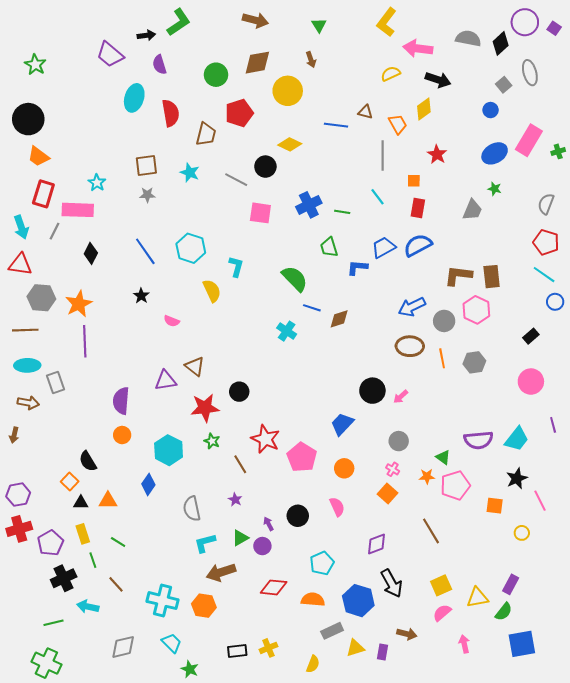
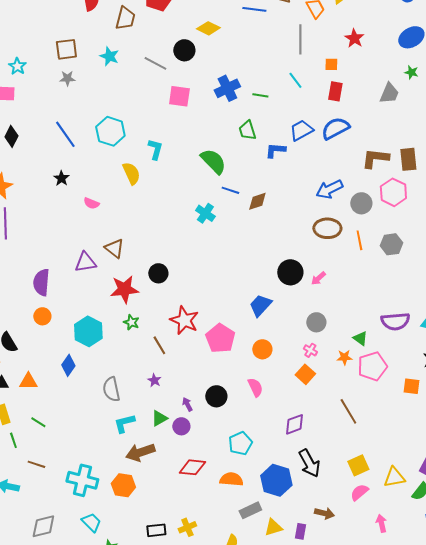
brown line: (116, 584) -> (36, 464), turned -30

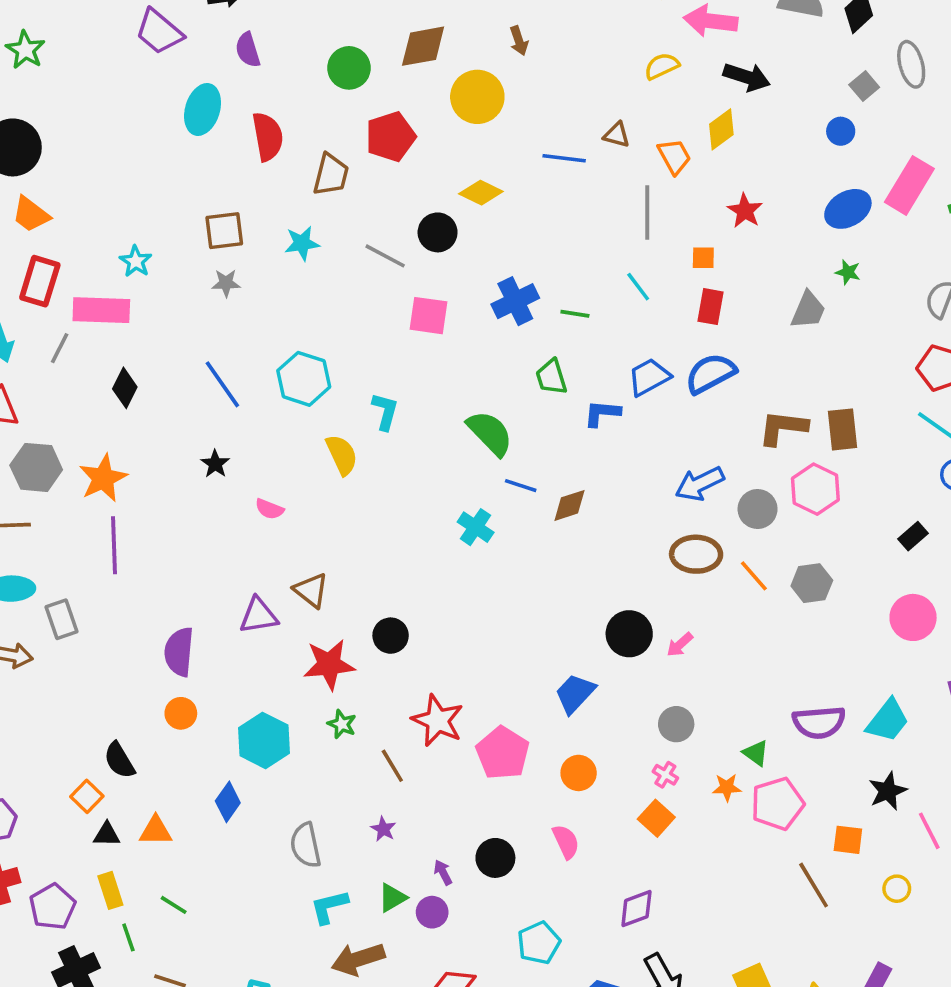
cyan star: (109, 56) -> (302, 243), turned -30
orange line: (359, 240) -> (754, 576), turned -30
brown line: (348, 411) -> (814, 885), moved

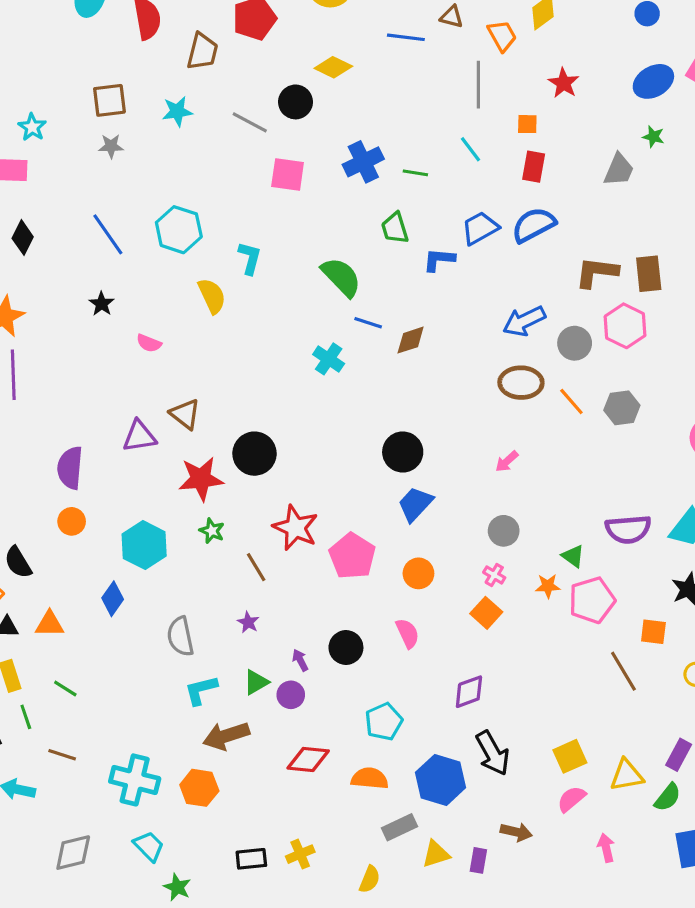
black circle: (629, 634) -> (403, 452), moved
black circle: (391, 636) -> (255, 454), size x1.4

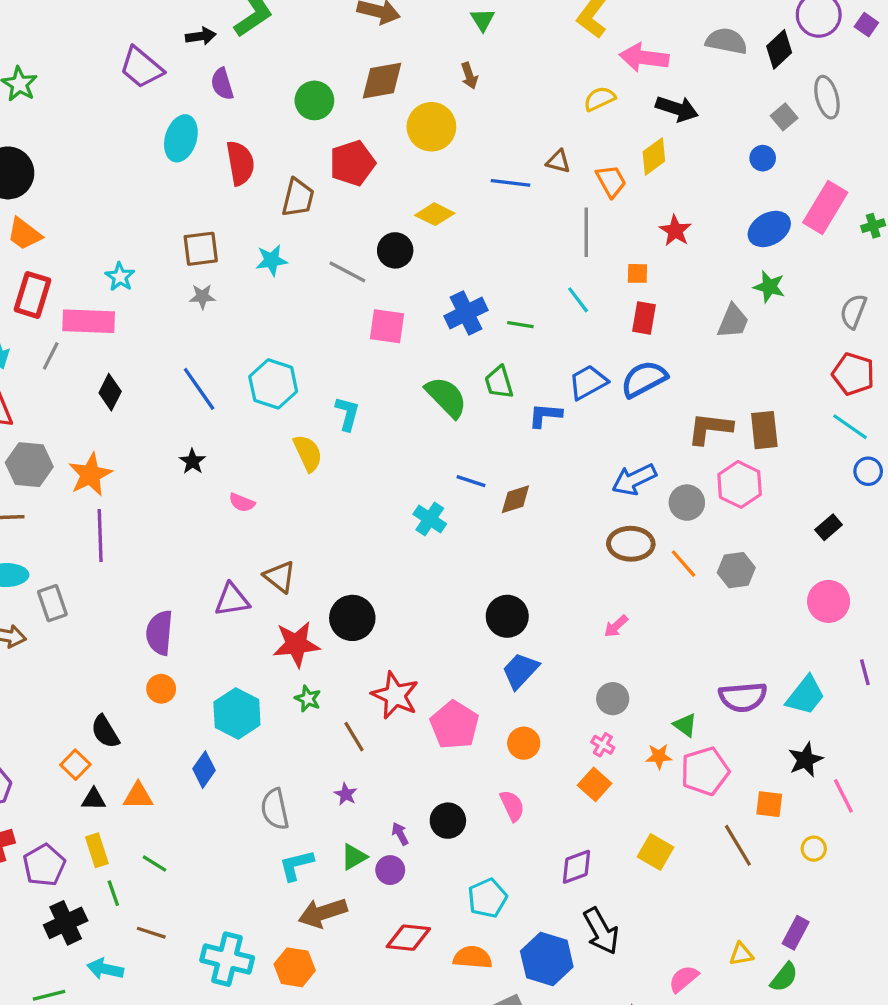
green star: (653, 137) -> (769, 287), size x1.4
green semicircle: (341, 277) -> (446, 397), moved
yellow square: (570, 756) -> (656, 852), moved, turned -36
yellow triangle: (627, 775) -> (741, 954), size x0.7

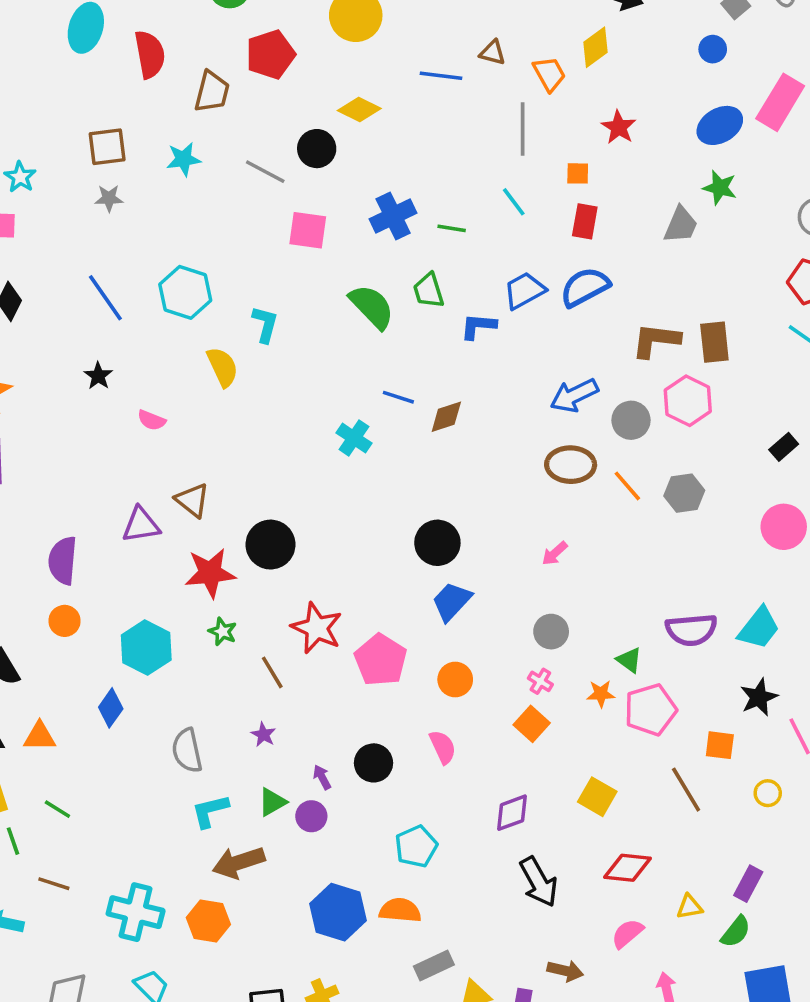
red diamond: (408, 938) -> (627, 868), moved
blue hexagon: (547, 959) -> (338, 912), moved

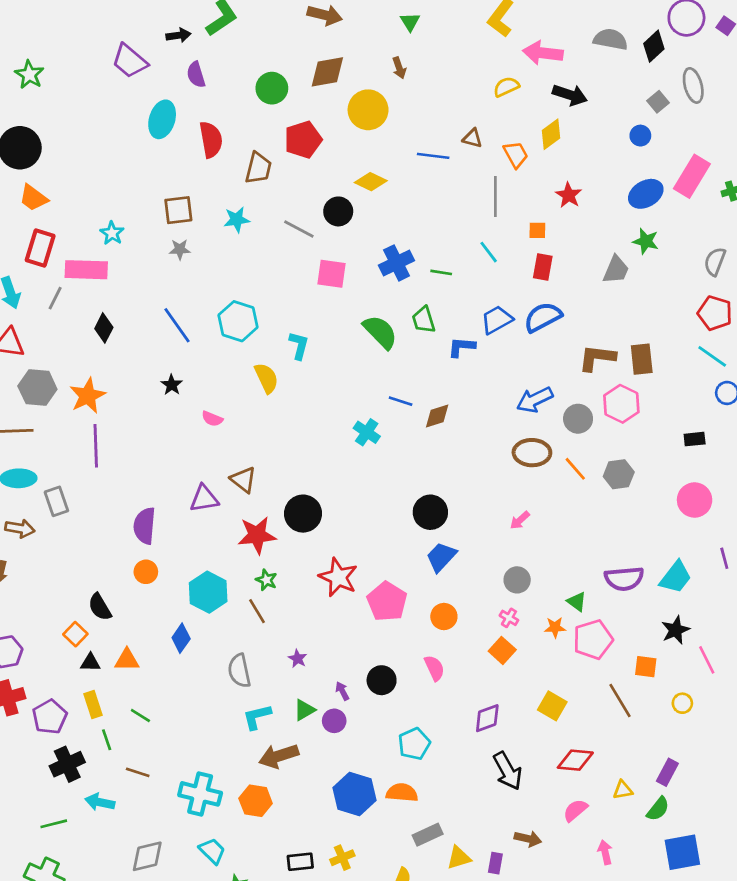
black rectangle: (784, 447) -> (695, 439), turned 35
brown line: (272, 672) -> (257, 611), moved

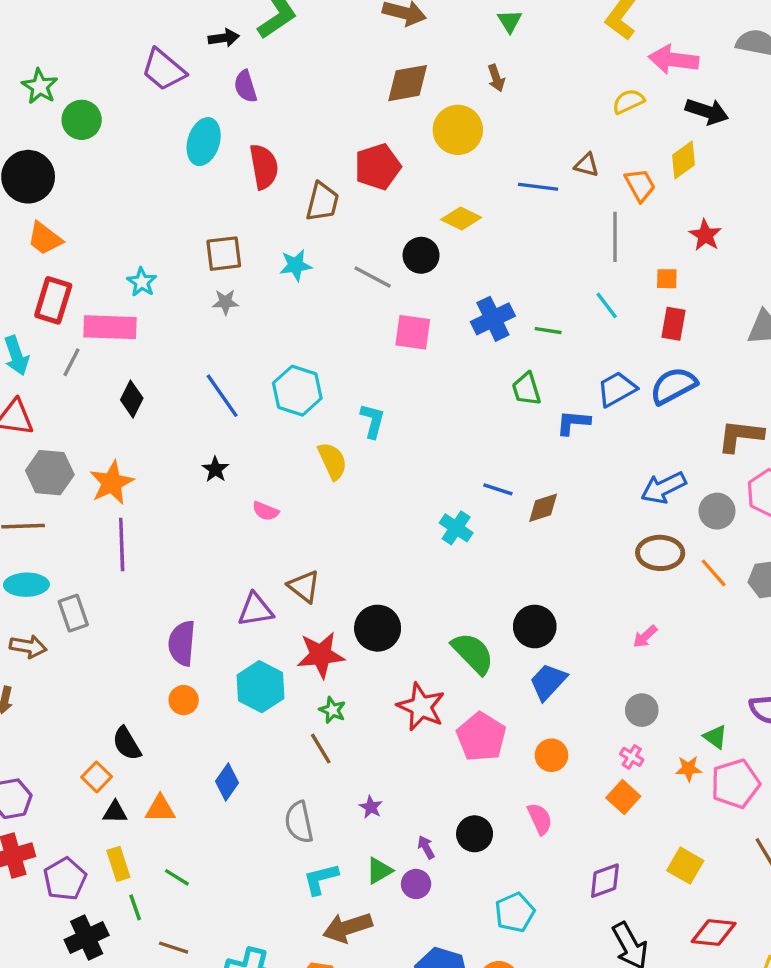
green circle: (272, 88) -> (82, 120), moved
green semicircle: (380, 332) -> (473, 653), moved
cyan hexagon: (208, 592) -> (261, 687), moved

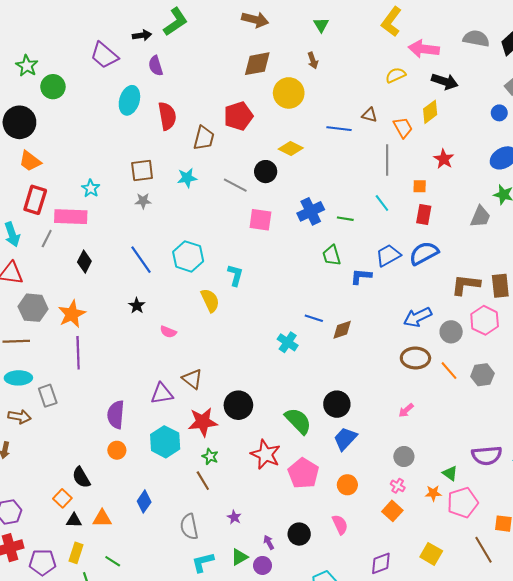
yellow rectangle: (118, 864) -> (76, 553), turned 36
purple pentagon: (65, 879) -> (42, 562), turned 30

